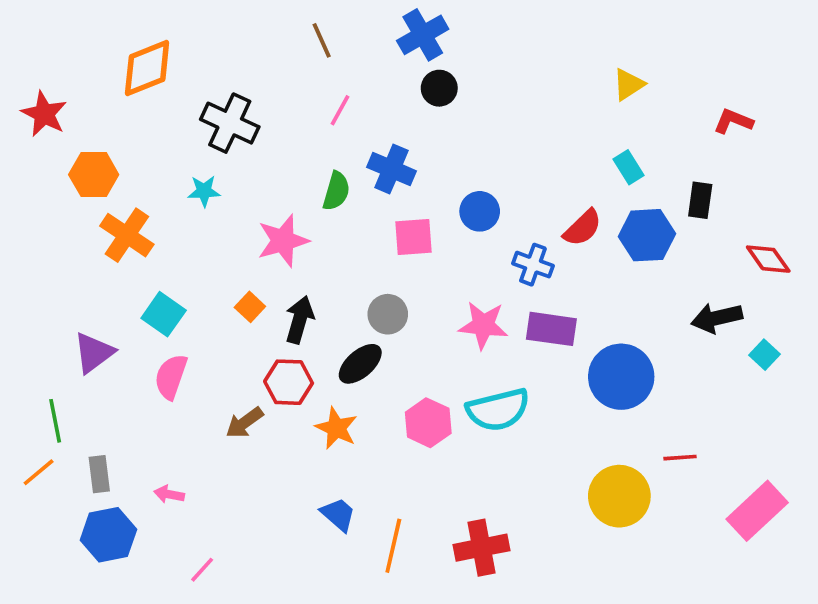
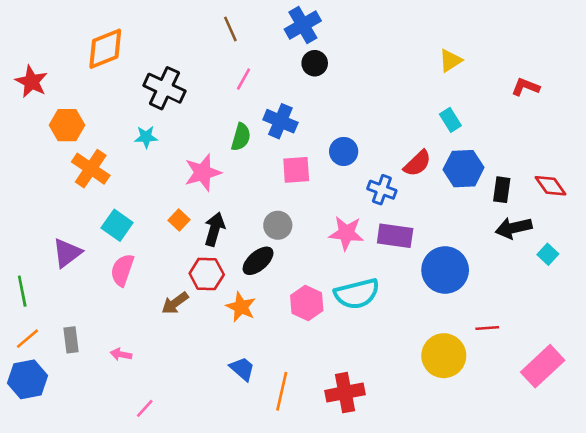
black rectangle: (700, 200) -> (502, 190), moved
green line: (55, 421) -> (22, 291), moved
blue hexagon: (108, 535) -> (27, 379), moved

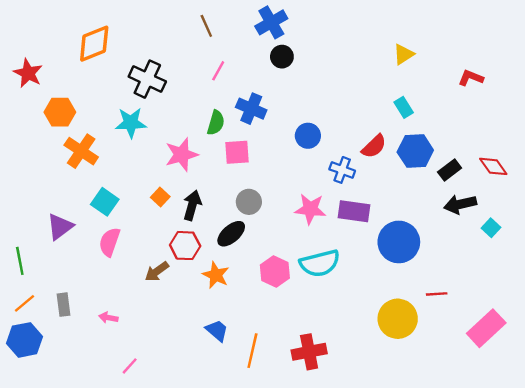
cyan star: (146, 137) -> (131, 123), size x1.5
pink square: (296, 170) -> (237, 152), moved
black rectangle: (502, 190) -> (450, 170), turned 45

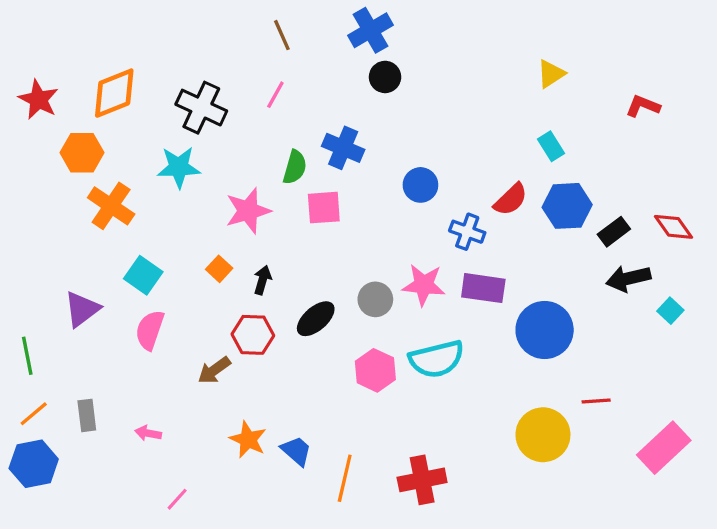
orange diamond: (94, 44) -> (114, 93), moved
pink line: (218, 71) -> (275, 95), moved
gray circle: (249, 202) -> (375, 299), moved
black arrow: (192, 205) -> (263, 280), size x0.7
orange star: (216, 275) -> (248, 440), moved

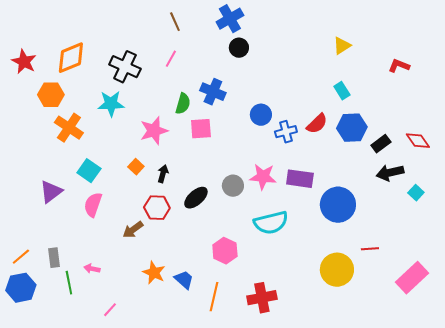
blue cross: (467, 232) -> (286, 132), moved, turned -35
green line: (27, 356) -> (69, 283), moved
pink hexagon: (375, 370) -> (225, 251), moved

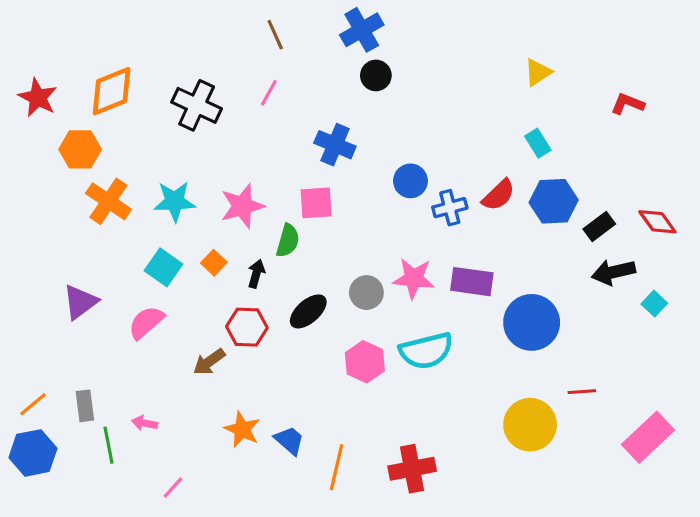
cyan star: (111, 104) -> (175, 201), moved
green semicircle: (183, 104) -> (288, 241), moved
cyan square: (89, 171) -> (164, 267), moved
pink semicircle: (93, 205) -> (146, 322), turned 30
pink hexagon: (225, 251) -> (365, 362), moved

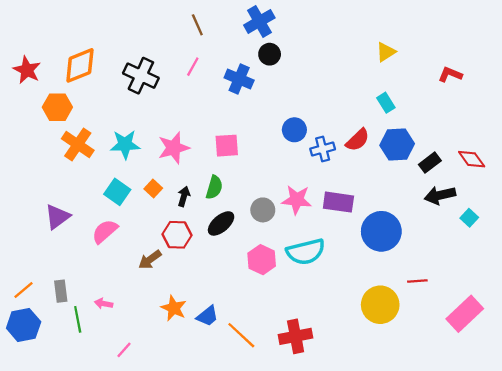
blue cross: (335, 145) -> (239, 79), moved
green semicircle: (288, 241) -> (214, 187), moved
blue trapezoid: (289, 440) -> (207, 316), turned 100
orange line: (337, 467) -> (241, 335), turned -60

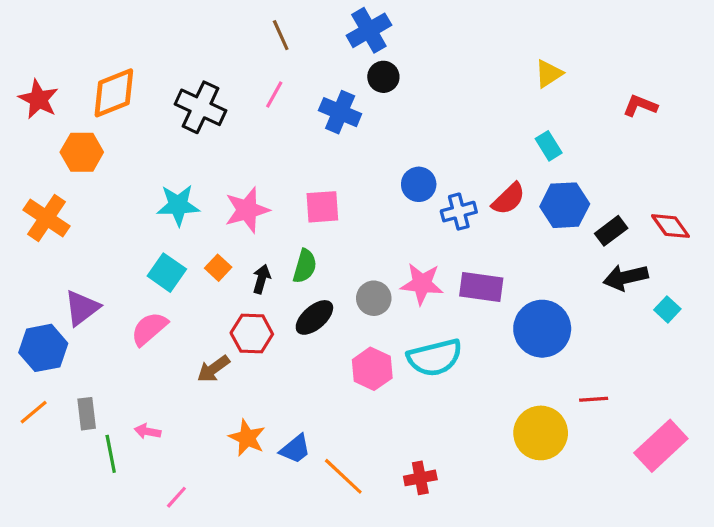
orange cross: (78, 144) -> (46, 218), moved
blue hexagon: (24, 325) -> (43, 348), moved
red cross: (296, 336) -> (420, 478), size x0.7

